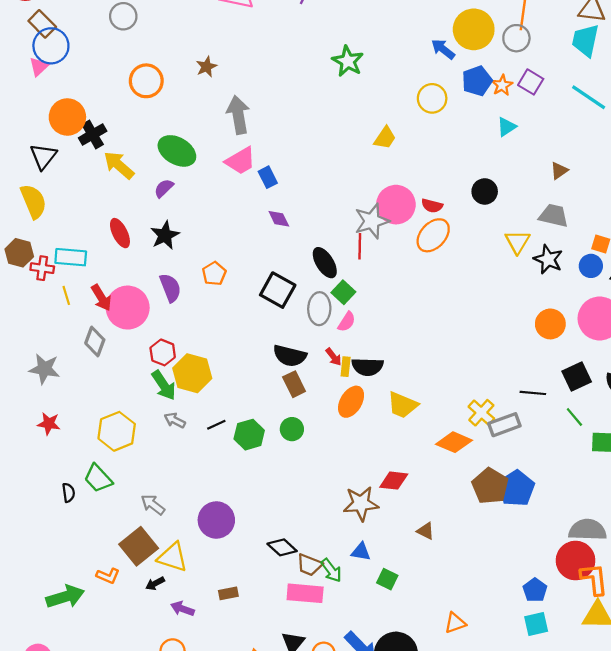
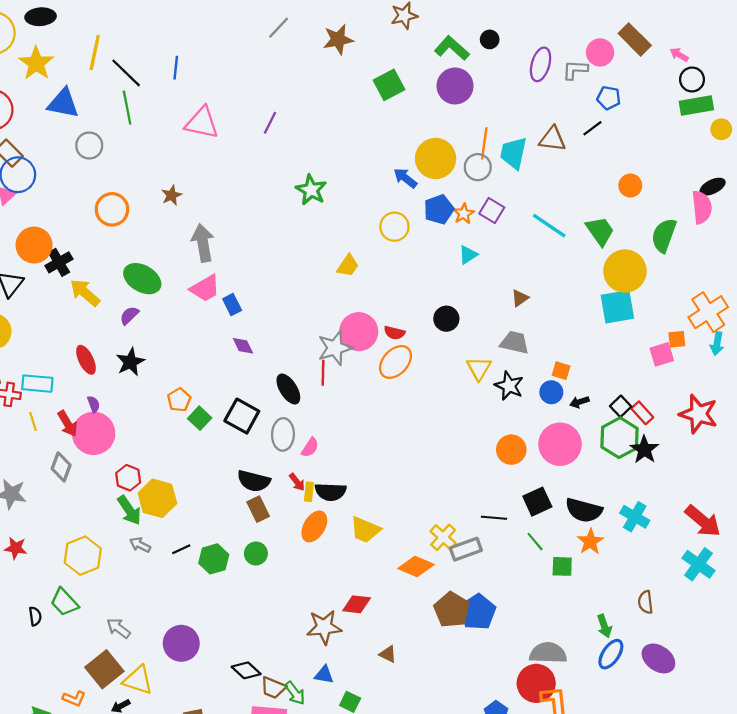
cyan trapezoid: (585, 40) -> (513, 153), moved
purple semicircle: (170, 288) -> (94, 404), moved, size x0.6
green square: (343, 292) -> (200, 418), moved

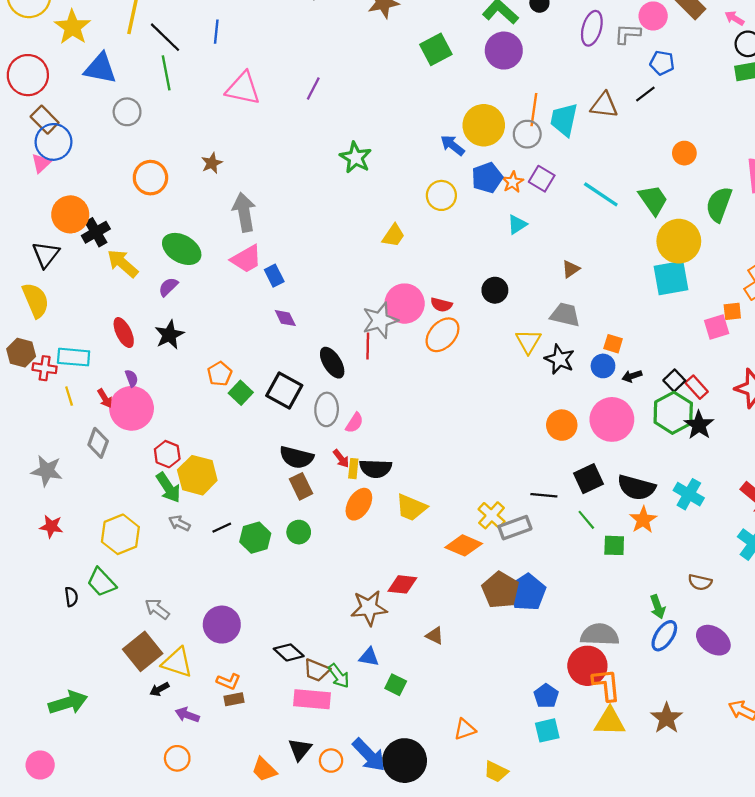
red arrow: (68, 424) -> (105, 398), size x0.7
brown semicircle: (645, 602) -> (700, 582), turned -70
orange L-shape: (74, 699) -> (228, 681), moved

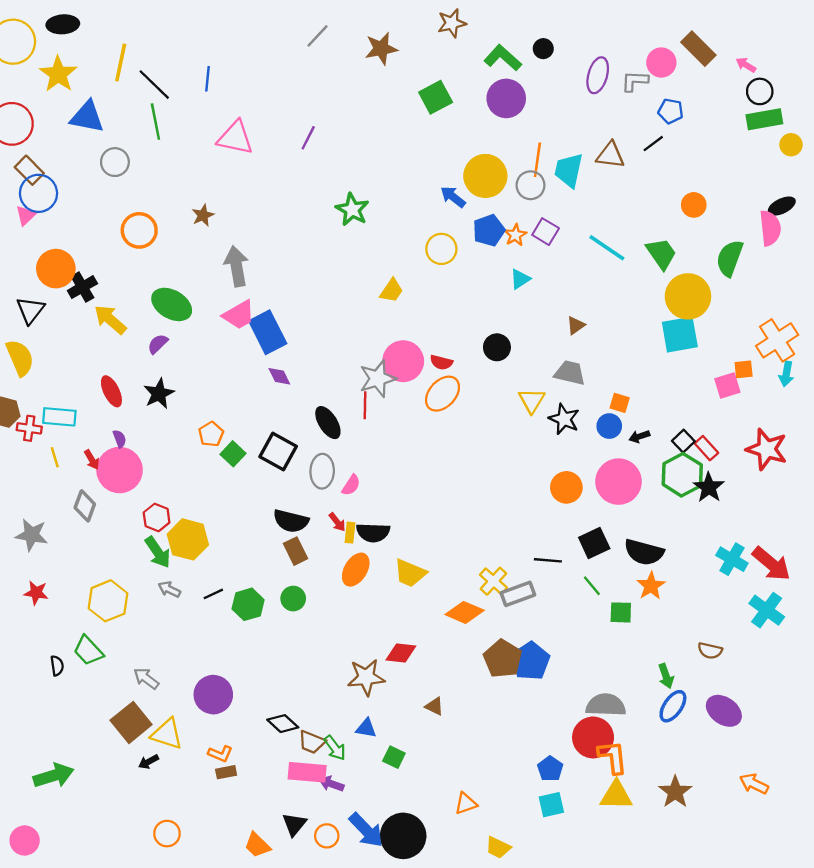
blue rectangle: (274, 276) -> (268, 332), size x1.8
cyan cross: (689, 494) -> (732, 559), moved
purple arrow: (187, 715) -> (331, 784), moved

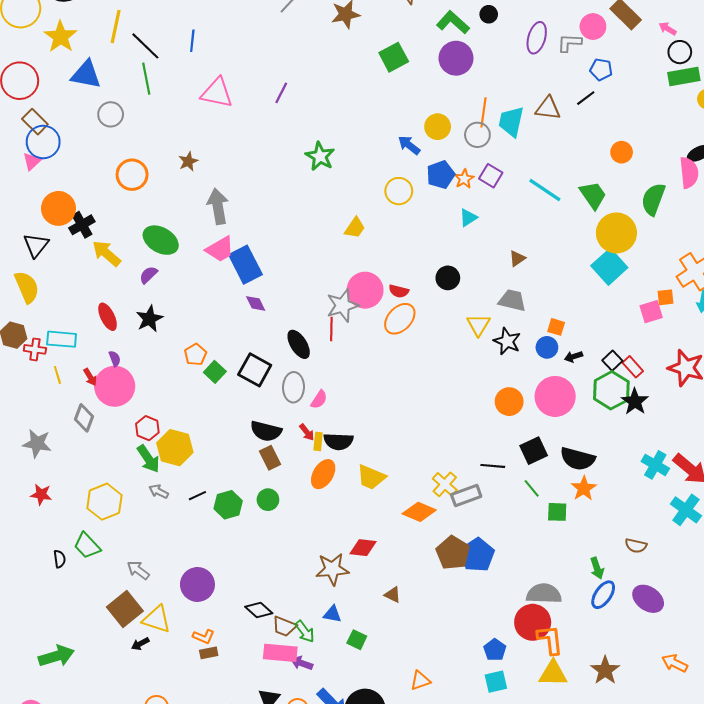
yellow circle: (485, 176) -> (438, 127), size x0.7
cyan square: (680, 335) -> (609, 267), turned -32

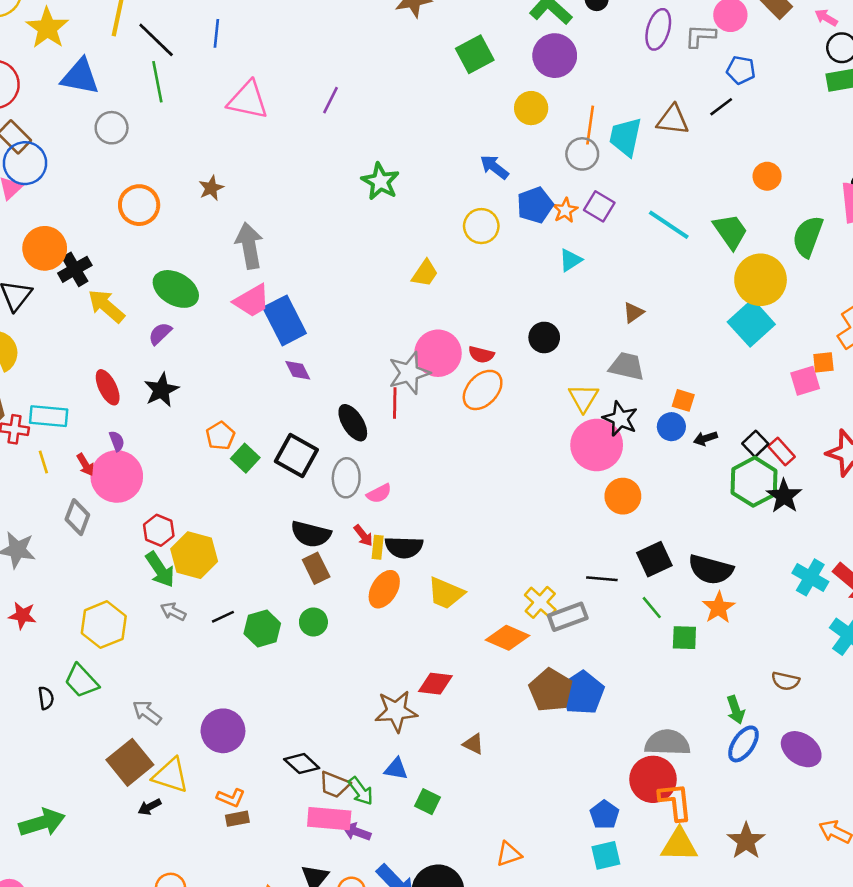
yellow circle: (438, 127) -> (531, 108), moved
pink circle: (555, 396) -> (597, 445), moved
pink semicircle: (319, 400) -> (379, 494), turned 30

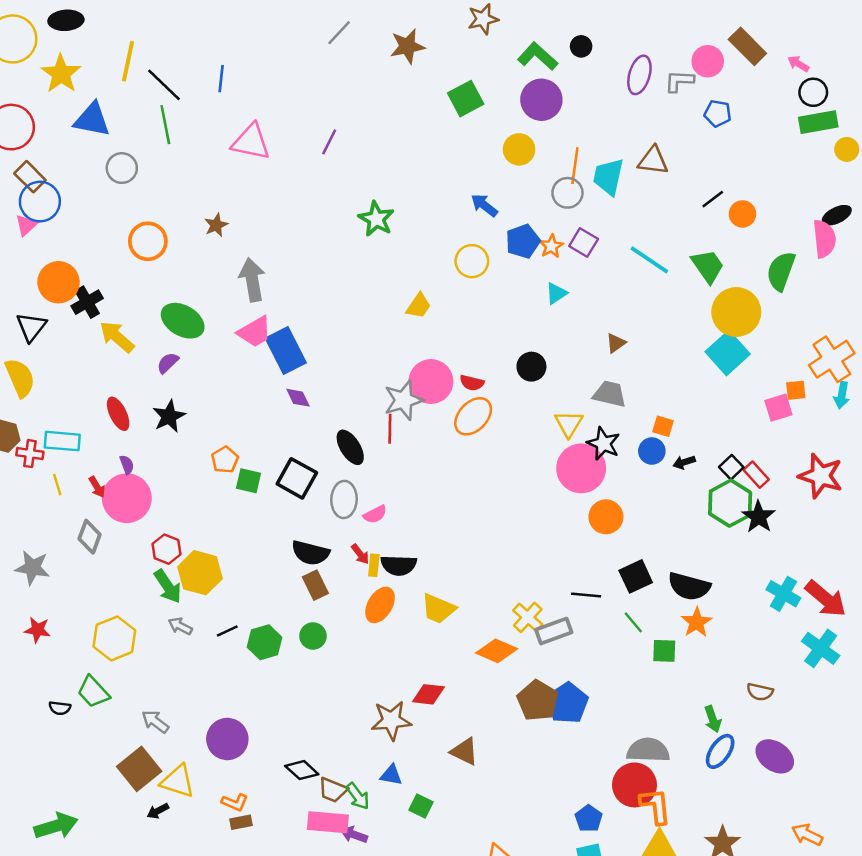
black line: (721, 107) -> (713, 199), moved
green square: (245, 458) -> (248, 481), turned -30
black semicircle: (46, 698) -> (60, 708), turned 105
brown triangle: (473, 744) -> (464, 751), size x1.4

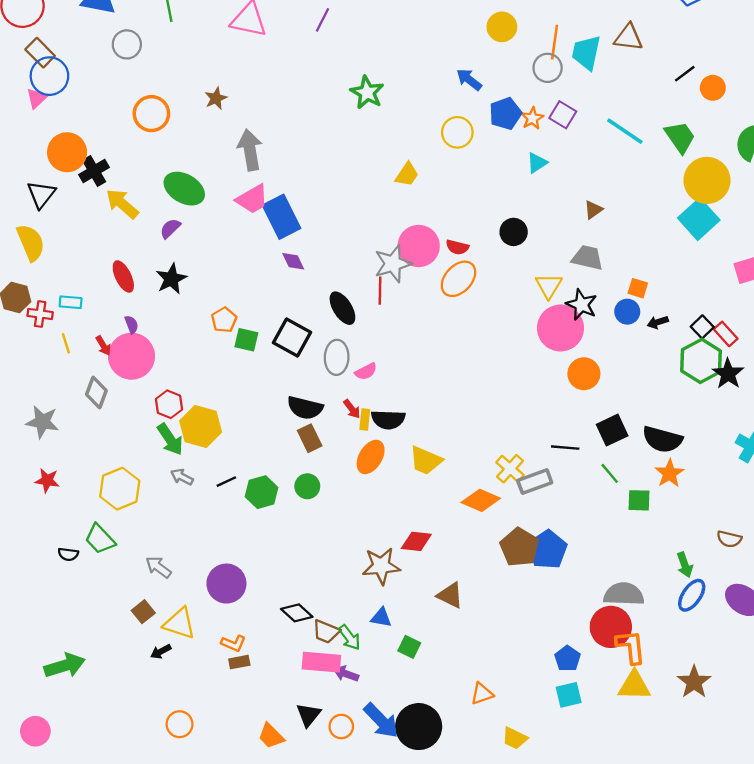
cyan rectangle: (62, 441) -> (71, 302), size x0.7
brown square: (139, 769) -> (143, 612), size x0.6

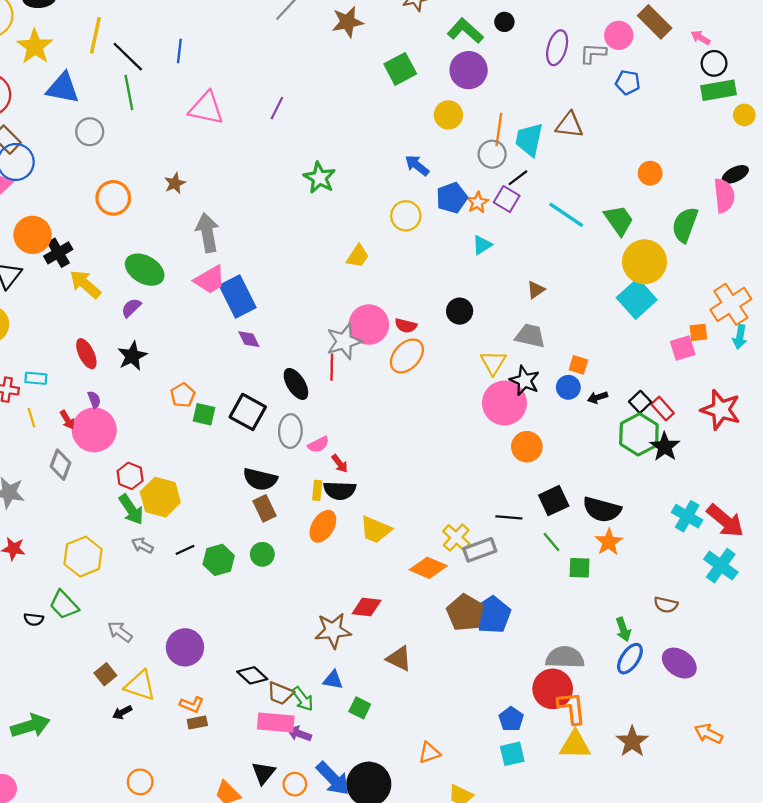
black line: (685, 74) -> (518, 178), moved
red arrow: (352, 409) -> (340, 464), moved

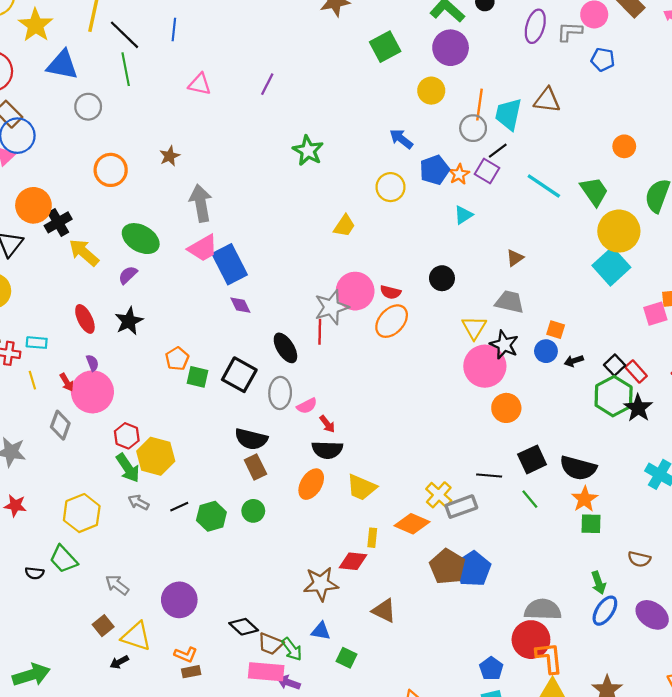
pink triangle: (206, 108) -> (200, 84), size x0.7
yellow rectangle: (317, 490) -> (372, 538), moved
green square: (580, 568) -> (591, 524), moved

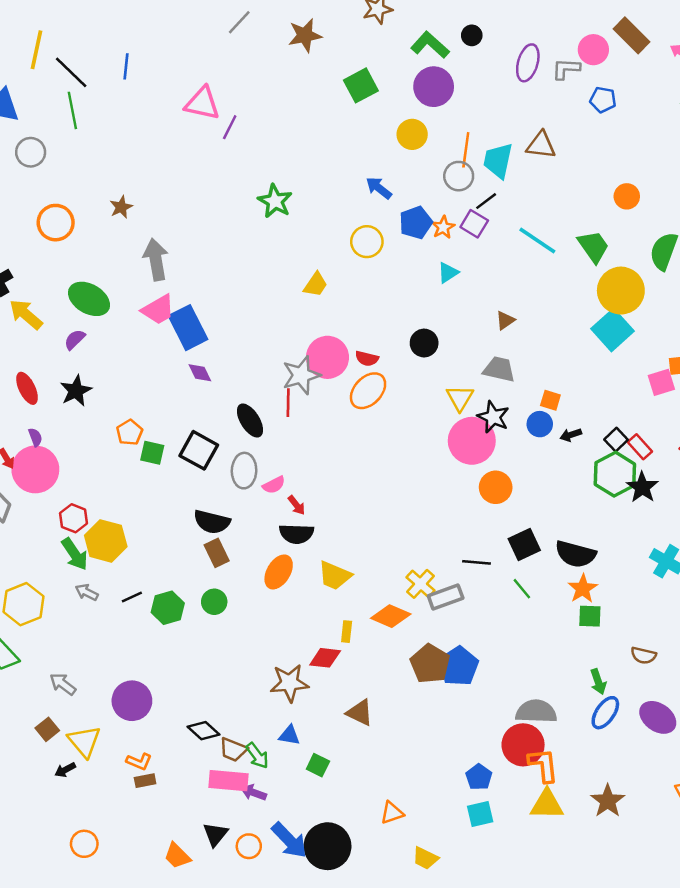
pink triangle: (200, 84) -> (202, 103), moved, size x1.4
yellow triangle: (136, 636) -> (84, 741), turned 32

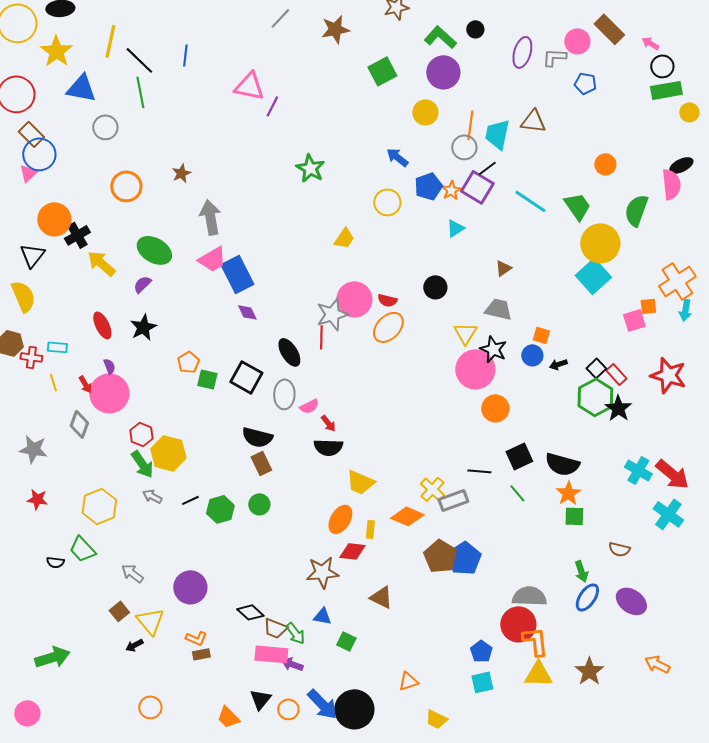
purple square: (474, 224) -> (477, 187), size x1.4
orange ellipse: (279, 572) -> (340, 519), moved

